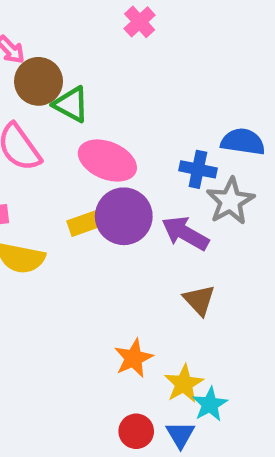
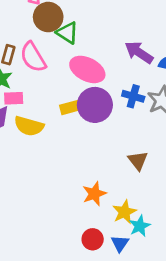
blue cross: (198, 169) -> (133, 96), moved
purple arrow: (185, 233) -> (139, 52), moved

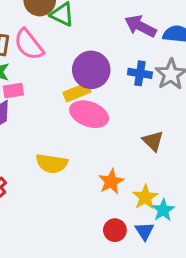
pink ellipse: (87, 69) -> (89, 114), moved
purple circle: (95, 105) -> (91, 70), moved
yellow semicircle: (29, 126) -> (52, 164), moved

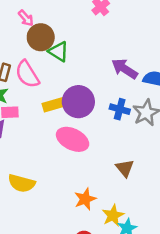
yellow rectangle: (77, 92) -> (54, 105), moved
yellow semicircle: (52, 164) -> (22, 183), moved

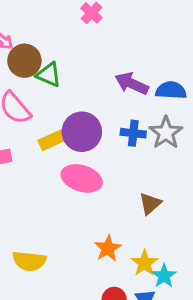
brown triangle: (125, 168) -> (150, 204), turned 36
yellow semicircle: (22, 183) -> (29, 261), moved

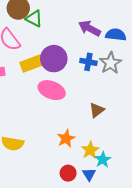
yellow rectangle: (53, 140) -> (34, 63), size x1.4

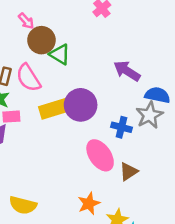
blue semicircle: (116, 35) -> (157, 95), moved
blue cross: (88, 62) -> (121, 127), moved
pink ellipse: (52, 90) -> (100, 155), moved, turned 30

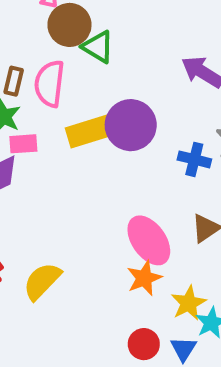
pink semicircle: (28, 78) -> (49, 84), turned 40
pink ellipse: (100, 155) -> (149, 240), moved
yellow semicircle: (23, 205) -> (42, 281), turned 120

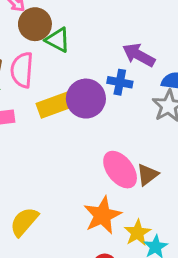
blue cross: (194, 159) -> (120, 82), moved
pink ellipse: (149, 240) -> (120, 170), moved
orange star: (144, 278) -> (102, 215), size x1.4

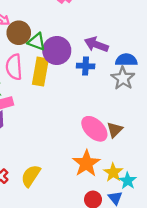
purple circle: (86, 99) -> (57, 50), moved
yellow rectangle: (57, 104) -> (40, 72), moved, turned -52

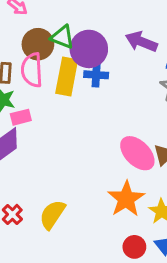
brown circle: (19, 33) -> (38, 44), moved
blue cross: (86, 66) -> (96, 75), moved

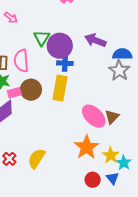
green triangle: (62, 37) -> (42, 38), turned 42
brown circle: (38, 44) -> (31, 90), moved
yellow rectangle: (67, 77) -> (60, 88), moved

